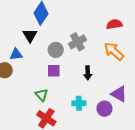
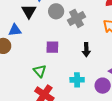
gray circle: (56, 50) -> (56, 11), moved

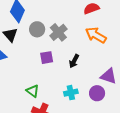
purple square: (52, 47) -> (47, 58), moved
black arrow: (86, 50) -> (74, 61), turned 40

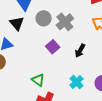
purple square: (47, 58) -> (53, 47), turned -32
cyan cross: (71, 93) -> (76, 82), turned -32

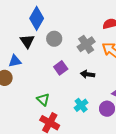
gray cross: (65, 22) -> (86, 44), moved
black arrow: (80, 51) -> (88, 74), turned 64

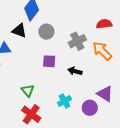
black triangle: (27, 41) -> (19, 31), turned -42
purple square: (61, 68) -> (49, 61), turned 32

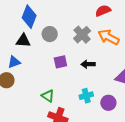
cyan cross: (64, 101) -> (86, 96), turned 32
purple circle: (90, 108) -> (108, 103), moved

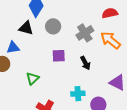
black arrow: (88, 64) -> (85, 63), turned -128
green triangle: (48, 96) -> (33, 78), moved, turned 32

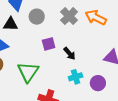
black arrow: (85, 63) -> (69, 54), moved
green triangle: (33, 78) -> (28, 72), size x1.6

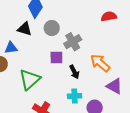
gray cross: (69, 16) -> (73, 42), moved
orange arrow: (96, 18) -> (100, 63), moved

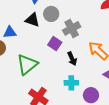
black triangle: (25, 29) -> (32, 20), moved
purple square: (56, 57) -> (55, 44), turned 32

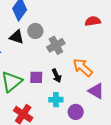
purple square: (55, 44) -> (36, 77), moved, turned -32

